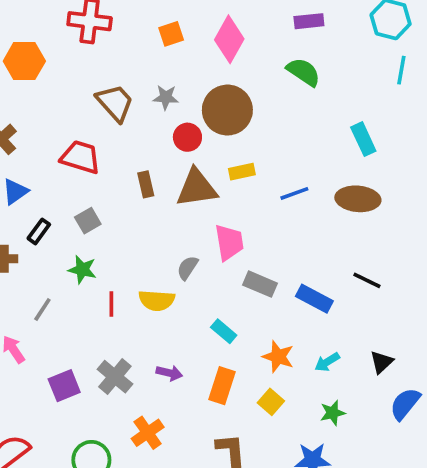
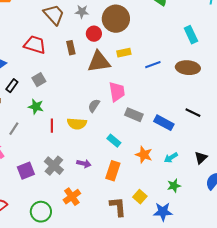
brown rectangle: (146, 184) -> (71, 48), moved
yellow square: (271, 402) -> (140, 197), moved

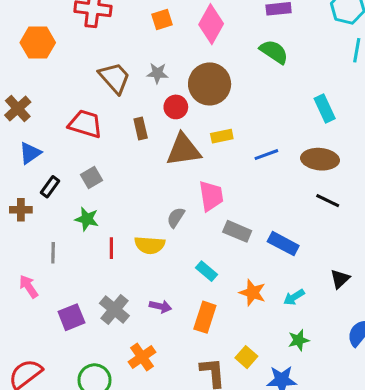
black line: (193, 113) -> (328, 201), moved
gray line: (14, 129) -> (53, 253), turned -32
black triangle: (201, 158) -> (340, 279), moved

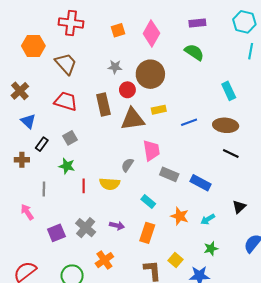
brown trapezoid: (114, 78) -> (66, 64), moved
brown rectangle: (141, 128) -> (103, 104), size x1.5
blue triangle: (30, 153) -> (28, 121), turned -42

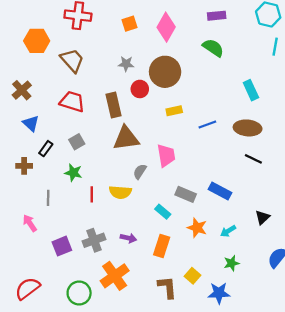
brown triangle: (133, 119) -> (126, 138), moved
gray rectangle: (169, 174) -> (186, 194), moved
gray cross: (86, 228) -> (94, 240), turned 30
orange cross: (104, 260) -> (115, 276), size x1.4

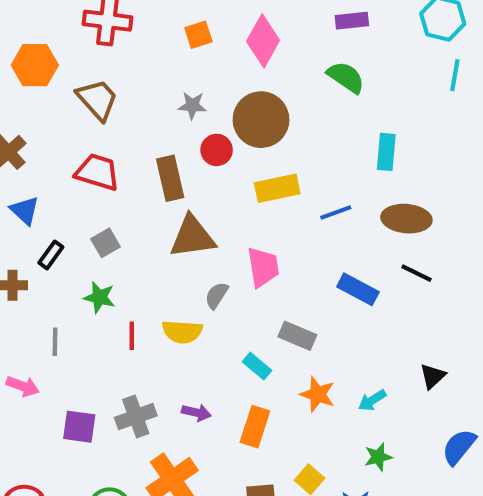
cyan rectangle: (251, 90) -> (386, 152), moved, turned 30
yellow rectangle: (174, 111) -> (277, 188), size x1.5
blue rectangle: (220, 191) -> (358, 289), moved
pink arrow: (30, 223) -> (23, 386), turned 144
purple square: (62, 246) -> (79, 427), turned 30

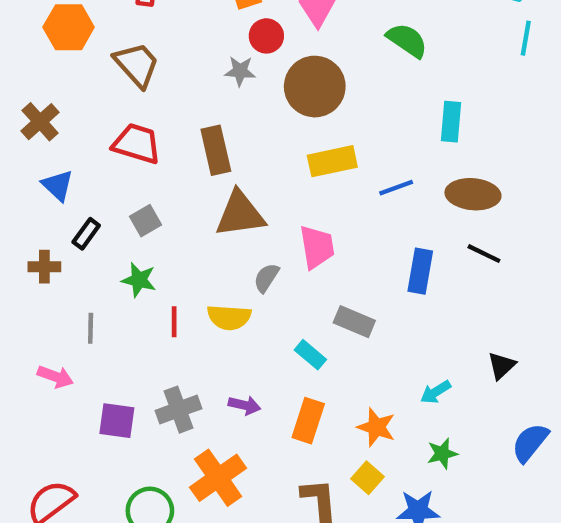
red circle: (217, 150) -> (266, 36), moved
blue rectangle: (358, 289) -> (420, 271), turned 72
orange star: (318, 394) -> (376, 427), moved

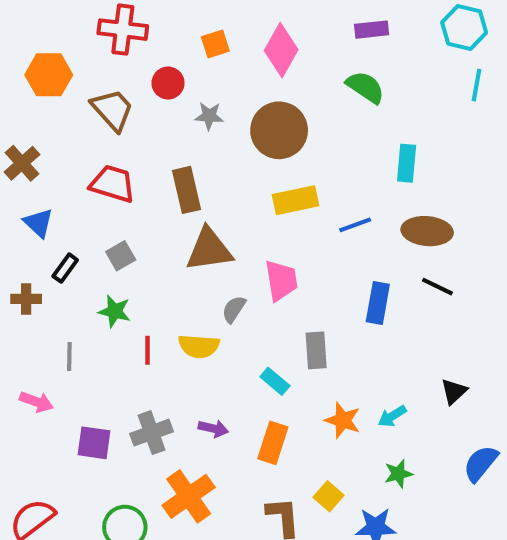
red circle: (266, 36) -> (168, 83), moved
gray rectangle: (354, 322) -> (316, 350), turned 63
orange star: (376, 427) -> (343, 420), moved

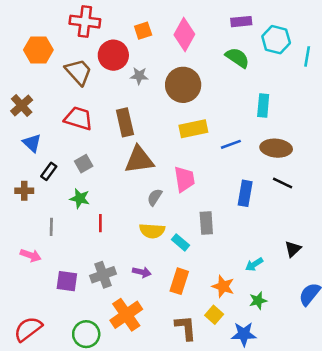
cyan hexagon: (464, 28) -> (276, 40), moved
red circle: (168, 83) -> (113, 55), size x1.5
yellow semicircle: (199, 346) -> (152, 231), moved
orange star: (343, 420) -> (223, 286), moved

